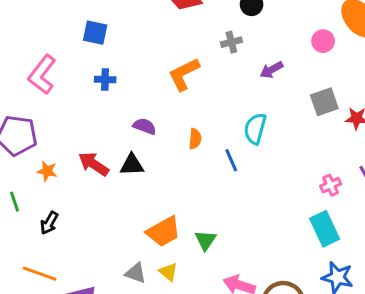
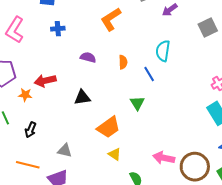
red arrow: (94, 164) -> (45, 81), moved, turned -40
black triangle: (132, 165) -> (82, 97), moved
green triangle: (205, 240) -> (137, 103), moved
gray triangle: (136, 273) -> (65, 151), moved

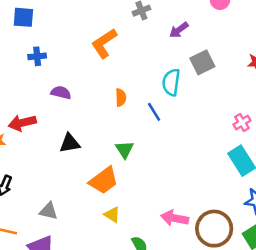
gray square: (208, 28) -> (202, 62), moved
purple semicircle: (88, 57) -> (61, 93), moved
green triangle: (137, 103) -> (125, 149), moved

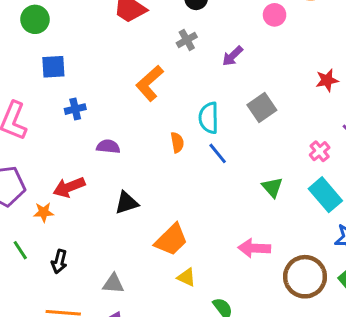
gray square: (202, 62) -> (262, 107), moved
cyan semicircle: (171, 82) -> (209, 118), moved
green triangle: (125, 149) -> (272, 187), moved
pink arrow: (174, 218) -> (254, 248), moved

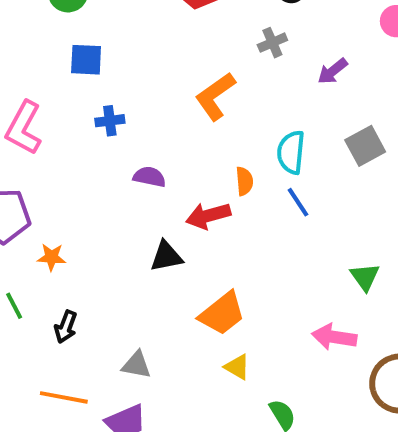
red arrow: (69, 187) -> (208, 216), moved
green triangle: (272, 187) -> (365, 277), moved

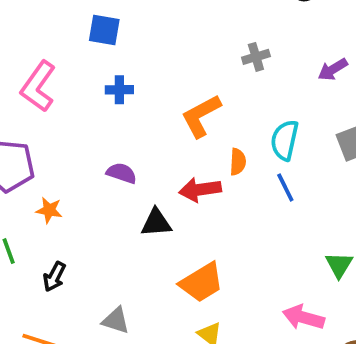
gray cross: (272, 43) -> (256, 57), moved
orange L-shape: (215, 96) -> (201, 116), moved
purple semicircle: (149, 177) -> (122, 173), moved

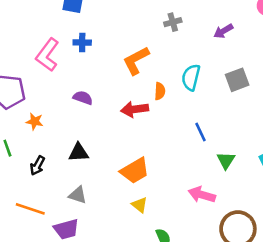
pink L-shape: (38, 86) -> (47, 55), moved
blue line: (285, 188) -> (200, 132), moved
black triangle: (156, 223) -> (79, 152), moved

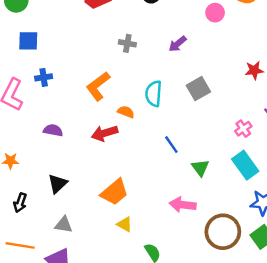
gray cross: (173, 22) -> (127, 43), turned 35
orange semicircle: (160, 91) -> (126, 112), turned -63
black triangle: (79, 152) -> (58, 184), turned -30

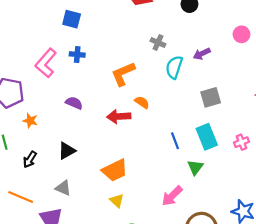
cyan semicircle: (154, 94) -> (174, 67), moved
cyan rectangle: (245, 165) -> (207, 137), moved
pink arrow: (183, 205) -> (172, 196), turned -65

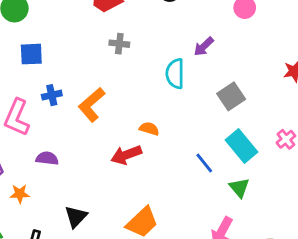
gray cross: (158, 43) -> (119, 44), moved
orange L-shape: (123, 74) -> (92, 105), moved
purple semicircle: (74, 103) -> (47, 158), moved

